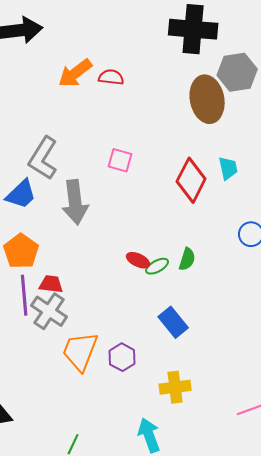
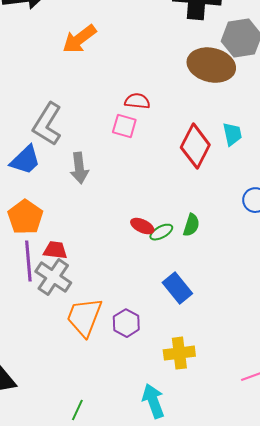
red semicircle: (111, 77) -> (137, 101), moved
brown ellipse: (207, 99) -> (211, 65), turned -66
gray arrow: (75, 202) -> (79, 168), size x0.7

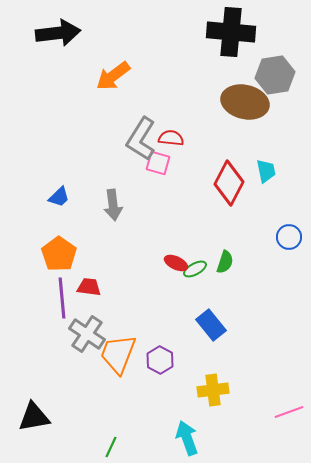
gray L-shape: (47, 124) -> (141, 139), moved
blue trapezoid: (25, 160) -> (59, 197), size x0.7
gray cross: (53, 277) -> (87, 334), moved

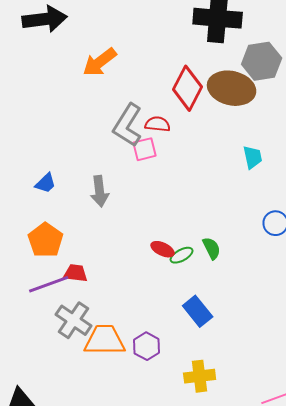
pink square: (158, 163) -> (145, 149), turned -30
red diamond: (229, 183) -> (188, 88), moved
green semicircle: (225, 262) -> (212, 248), turned -45
purple line: (62, 298) -> (49, 284), turned 75
orange trapezoid: (118, 354) -> (105, 340), turned 69

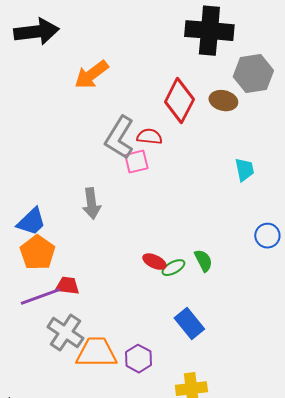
brown ellipse: (232, 88) -> (223, 101), size x0.6
blue trapezoid: (46, 183) -> (31, 222), moved, size x1.4

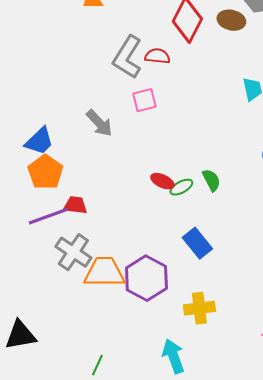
pink square: (136, 162) -> (144, 100), moved
gray arrow: (91, 204) -> (99, 123), turned -36
purple hexagon: (138, 359) -> (146, 278), size x1.6

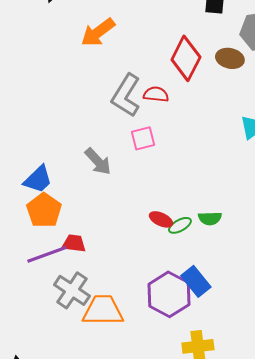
green semicircle: (211, 180) -> (210, 218), turned 115
purple hexagon: (146, 278) -> (169, 294), moved

